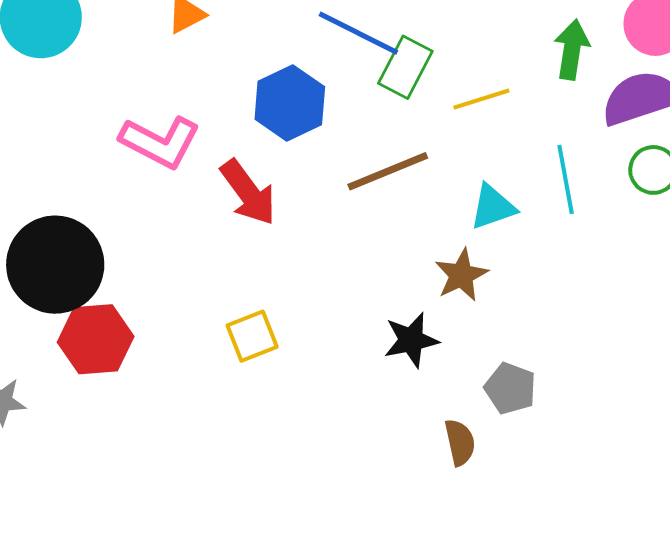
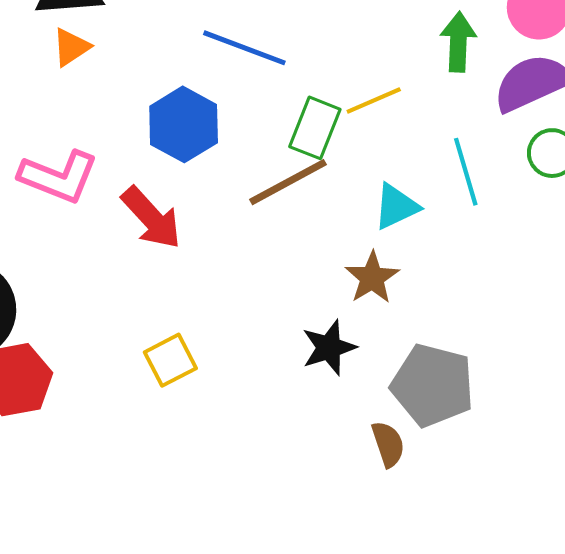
green rectangle: (405, 67) -> (315, 128), moved
gray pentagon: (510, 388) -> (433, 385), size x1.6

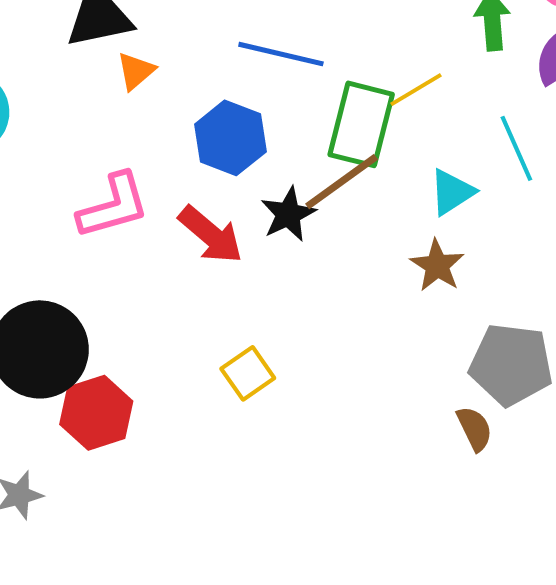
orange triangle: (71, 47) -> (136, 71), moved
green rectangle: (315, 128) -> (361, 124), size x1.4
pink L-shape: (59, 177) -> (113, 206), turned -30
black star: (329, 348) -> (288, 214), moved

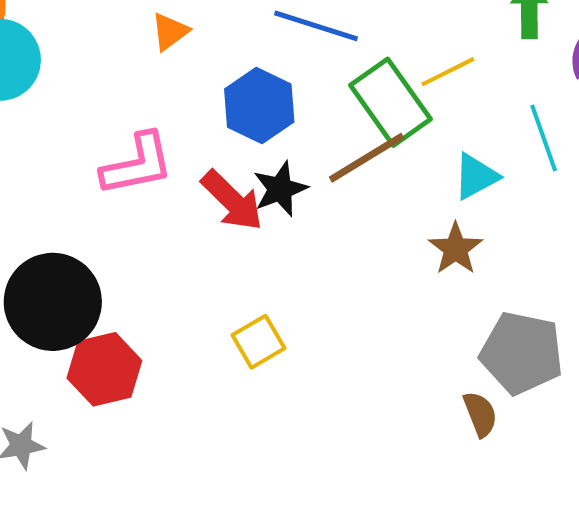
green rectangle: (361, 124) -> (390, 102), turned -54
black star: (288, 214) -> (280, 189), moved

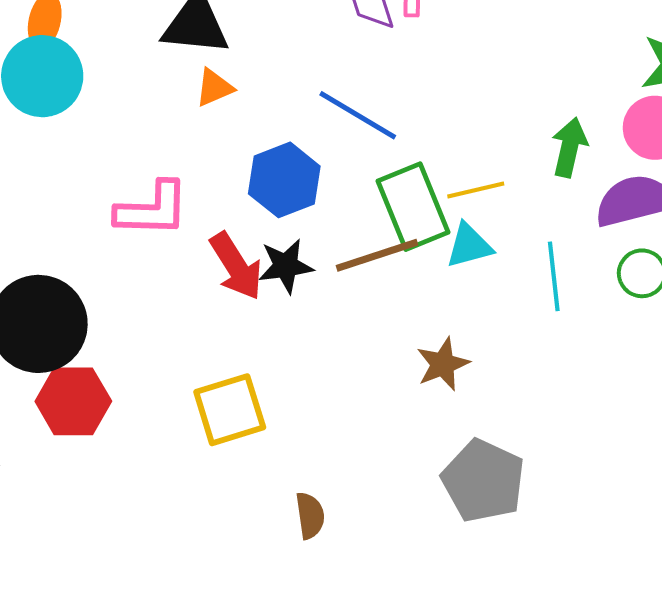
cyan triangle: (476, 176) -> (469, 246), moved
yellow square: (258, 342) -> (230, 410), size x1.4
brown semicircle: (480, 414) -> (310, 516), moved

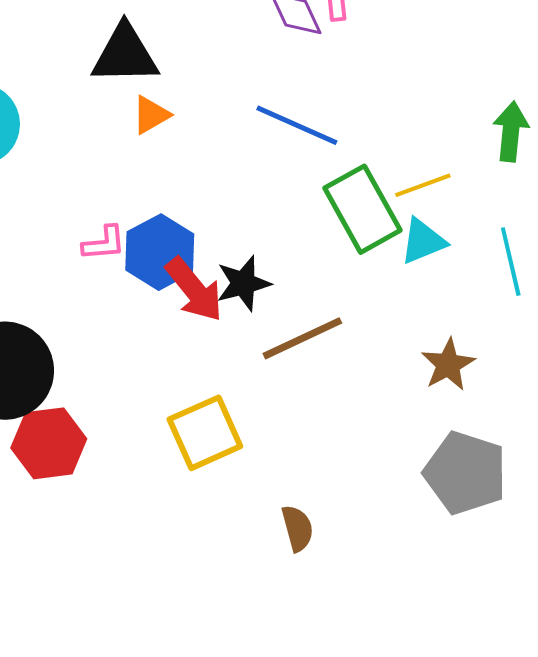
blue hexagon: (284, 180) -> (160, 252), moved
pink L-shape: (152, 209) -> (104, 243), size x0.6
brown line: (377, 255) -> (302, 338), moved
brown star: (443, 364) -> (448, 365), moved

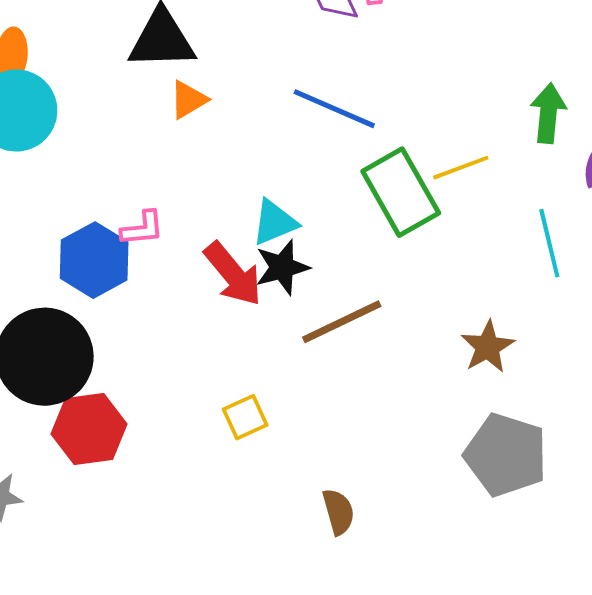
cyan triangle: (423, 241) -> (274, 222), moved
blue hexagon: (160, 252) -> (94, 260), moved
yellow square: (205, 433) -> (245, 417), size x0.6

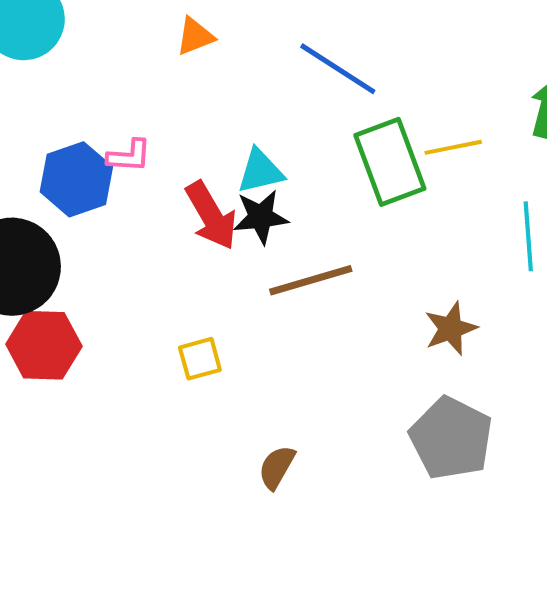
brown semicircle: (338, 512) -> (277, 467), turned -144

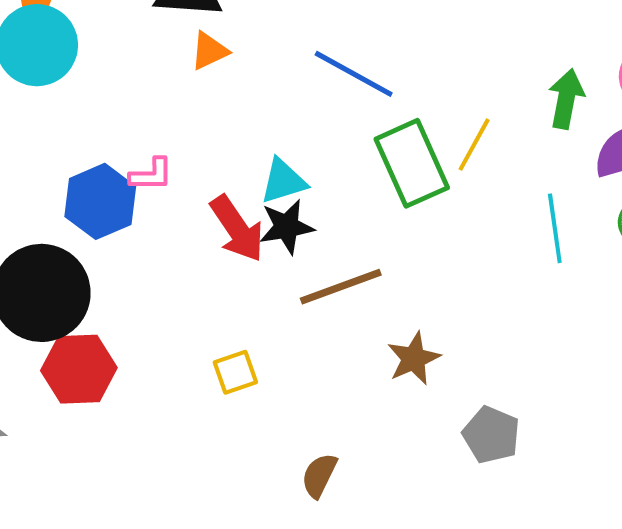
yellow line: (453, 147) -> (474, 145), turned -46
brown star: (451, 329) -> (414, 359), moved
gray pentagon: (451, 438) -> (491, 435), size x0.7

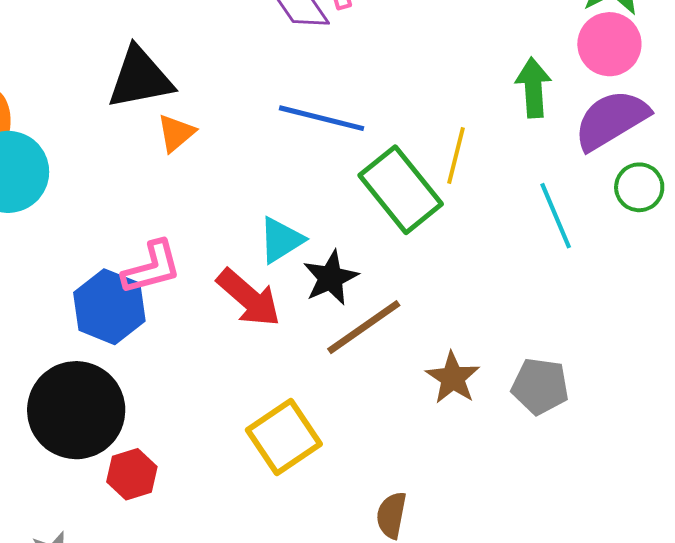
pink L-shape: (151, 175) -> (152, 268), size x1.4
black star: (287, 227) -> (331, 278), moved
red hexagon: (79, 369) -> (132, 474), size x0.7
yellow square: (235, 372) -> (284, 437), size x1.6
gray pentagon: (491, 435) -> (540, 386), moved

